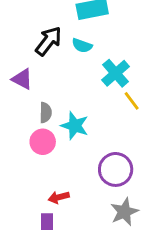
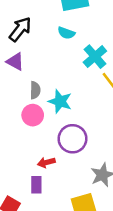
black arrow: (48, 41) -> (20, 29), moved
purple circle: (116, 169) -> (72, 139), moved

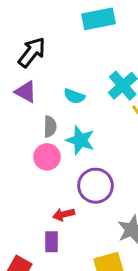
cyan semicircle: (66, 33) -> (74, 96), moved

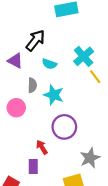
black arrow: (32, 52) -> (35, 40), moved
pink circle: (47, 157) -> (16, 108), moved
red arrow: (64, 214) -> (42, 147), turned 72

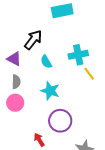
cyan cross: (84, 56) -> (78, 55), turned 30
cyan semicircle: (49, 64) -> (46, 62), turned 40
gray semicircle: (32, 85) -> (16, 82), moved

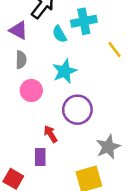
cyan cross: (78, 55) -> (84, 21), moved
cyan star: (50, 91) -> (65, 71), turned 30
pink circle: (15, 103) -> (31, 90), moved

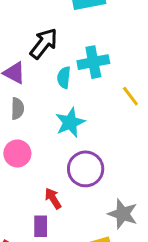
cyan semicircle: (59, 34) -> (64, 78), turned 36
pink circle: (31, 90) -> (17, 153), moved
gray star: (108, 147) -> (123, 214), turned -30

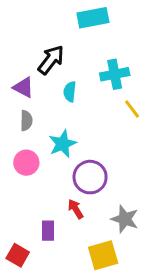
cyan cross: (93, 62) -> (115, 74), moved
cyan star: (70, 122) -> (63, 144), moved
red arrow: (53, 198) -> (76, 209), moved

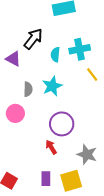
cyan semicircle: (70, 92) -> (55, 55), moved
gray semicircle: (26, 121) -> (28, 89), moved
cyan star: (63, 144) -> (52, 86), moved
purple rectangle: (48, 231) -> (46, 179), moved

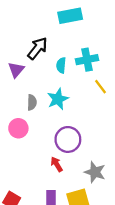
purple triangle: (13, 59) -> (16, 70), turned 42

